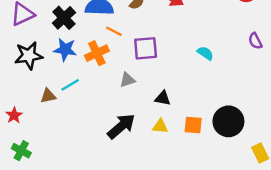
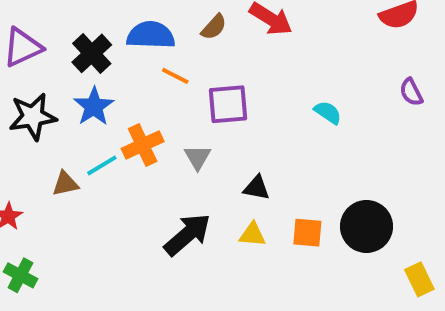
blue star: (65, 49) -> (94, 106), turned 30
orange cross: (97, 53) -> (143, 145), moved
gray triangle: (127, 80) -> (198, 157), turned -42

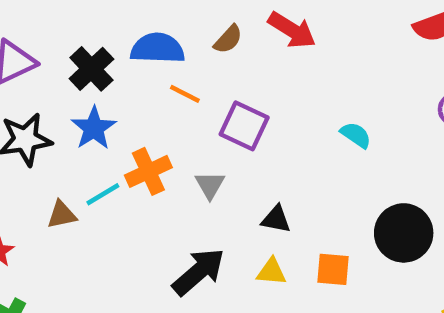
purple square: (228, 104) -> (244, 126), turned 30
black circle: (366, 226) -> (404, 233), moved

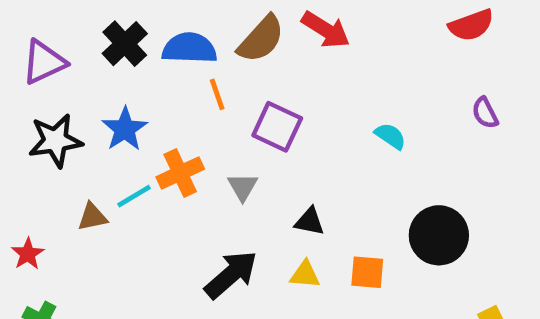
brown semicircle: (228, 39) -> (261, 39), size x1.6
black cross: (91, 69) -> (125, 44), moved
orange line: (185, 94) -> (217, 94), turned 44

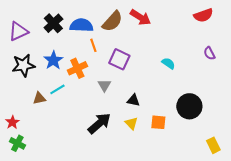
orange cross: (180, 173) -> (77, 68), moved
red star: (28, 254) -> (12, 122), moved
yellow triangle: (305, 275) -> (131, 123), turned 40

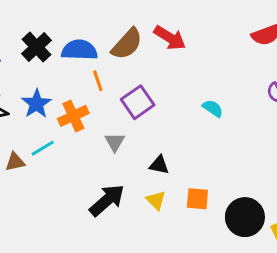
purple square: (119, 59) -> (138, 102), turned 30
black circle: (189, 106) -> (245, 217), moved

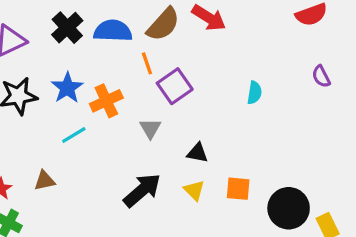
orange line: (98, 81) -> (147, 63), moved
cyan semicircle: (213, 108) -> (254, 93), turned 65
brown triangle: (15, 162) -> (44, 181), moved

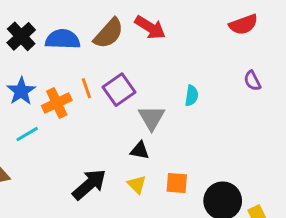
orange line: (147, 63) -> (86, 88), moved
gray triangle: (150, 128) -> (152, 118), moved, size x1.4

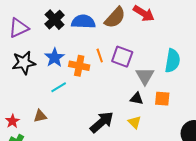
purple square: (119, 90) -> (122, 57), turned -35
cyan semicircle: (192, 96) -> (172, 61), size x1.6
orange cross: (57, 103) -> (79, 66), turned 36
orange square: (177, 183) -> (162, 99), moved

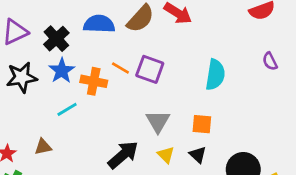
black cross: (55, 20) -> (56, 39), moved
orange line: (100, 56) -> (120, 68), turned -40
gray triangle: (145, 76) -> (158, 121), moved
black triangle: (137, 99) -> (198, 155), moved, turned 32

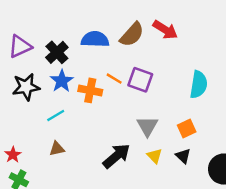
cyan line: (67, 109) -> (56, 115), moved
orange square: (202, 124) -> (187, 129), turned -30
brown triangle: (43, 147) -> (57, 149), moved

